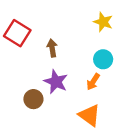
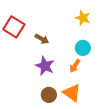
brown arrow: (52, 48) -> (42, 39), turned 128
brown circle: (33, 99) -> (49, 95), moved

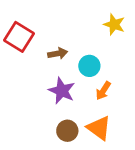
brown arrow: (42, 39) -> (58, 53), turned -40
cyan circle: (83, 48) -> (89, 66), moved

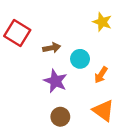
orange arrow: (103, 91) -> (101, 75), moved
orange triangle: (99, 128) -> (103, 111), moved

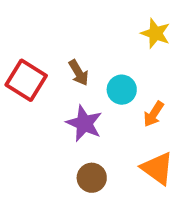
red square: (17, 33) -> (26, 80), moved
brown arrow: (52, 48) -> (79, 73), turned 70

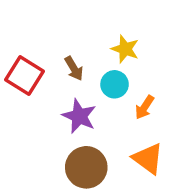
yellow star: (155, 33) -> (125, 49), moved
brown circle: (92, 178) -> (86, 167), size x1.5

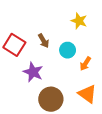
yellow star: (125, 49) -> (79, 21), moved
purple star: (79, 116) -> (33, 72), moved

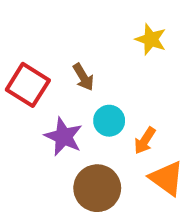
cyan circle: (68, 50) -> (109, 121), moved
orange arrow: (85, 64) -> (145, 141), moved

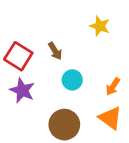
purple star: (63, 137) -> (22, 90), moved
orange arrow: (145, 141) -> (113, 86), moved

